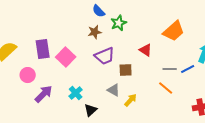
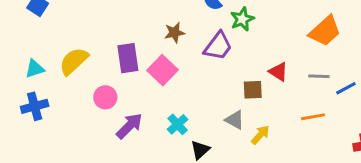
brown star: (95, 32) -> (174, 33), moved
red triangle: (146, 50) -> (278, 72), moved
purple trapezoid: (105, 56) -> (218, 46), moved, turned -30
gray line: (170, 69) -> (319, 76), moved
orange line: (166, 88) -> (313, 117), turned -49

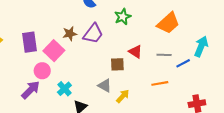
green star: (242, 19) -> (123, 17), moved
brown star: (174, 33) -> (70, 34), moved
pink circle: (105, 97) -> (42, 71), moved

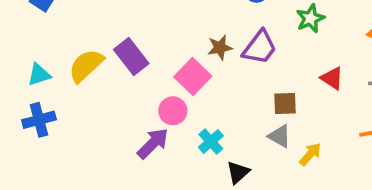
purple rectangle: (29, 42) -> (131, 57), moved, turned -30
brown square: (117, 64) -> (285, 104), moved

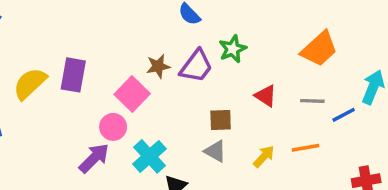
green star: (310, 19) -> (233, 49), moved
purple rectangle: (131, 57) -> (73, 75), turned 48
cyan cross: (211, 142) -> (149, 156), size x1.4
yellow arrow: (310, 154) -> (264, 156), moved

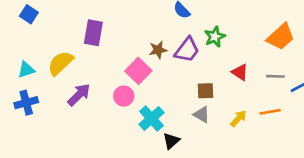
purple rectangle: (73, 75) -> (93, 33), moved
purple arrow: (94, 158) -> (79, 95), moved

